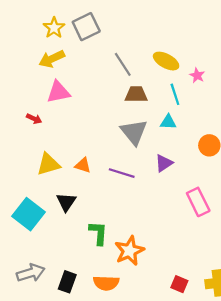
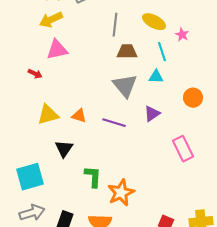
gray line: (123, 64) -> (115, 25), turned 40
cyan square: (28, 214) -> (30, 177), moved, turned 36

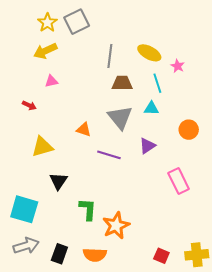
pink triangle: (57, 50) -> (51, 81), size x0.6
orange triangle: (79, 116) -> (84, 130), moved
cyan square: (30, 177) -> (24, 209), turned 32

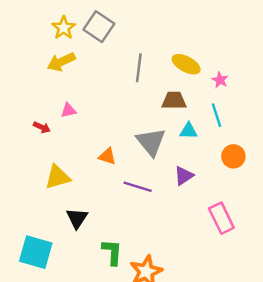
gray square: (77, 22) -> (99, 27), turned -30
pink triangle: (51, 81) -> (68, 110), moved
brown trapezoid: (122, 83) -> (174, 101), moved
cyan line: (157, 83) -> (216, 115), moved

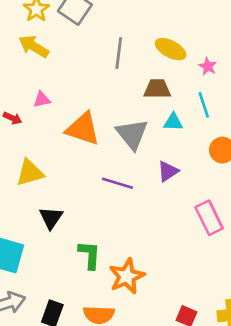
yellow arrow: (61, 62) -> (34, 46), turned 56
orange triangle: (107, 156) -> (83, 129), moved, size x1.8

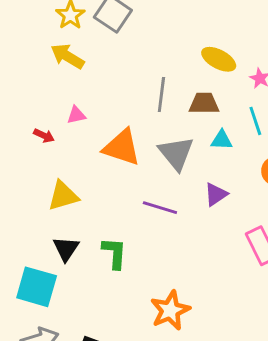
gray line: (119, 53) -> (161, 94), moved
black triangle: (51, 218) -> (66, 249), moved
green L-shape: (90, 255) -> (114, 253), moved

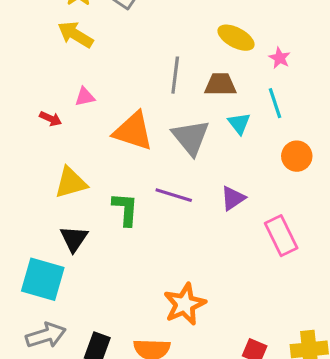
cyan triangle: (222, 140) -> (239, 123), turned 50
purple triangle: (216, 194) -> (233, 198), moved
green L-shape: (114, 253) -> (125, 209), moved

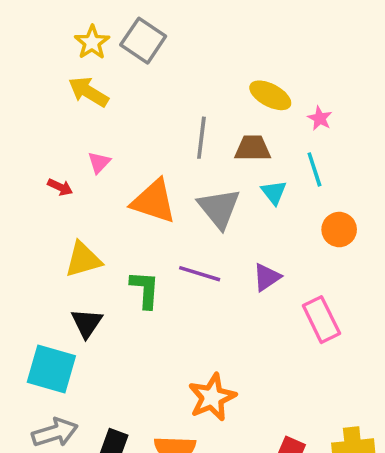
pink triangle: (85, 97) -> (99, 162), turned -35

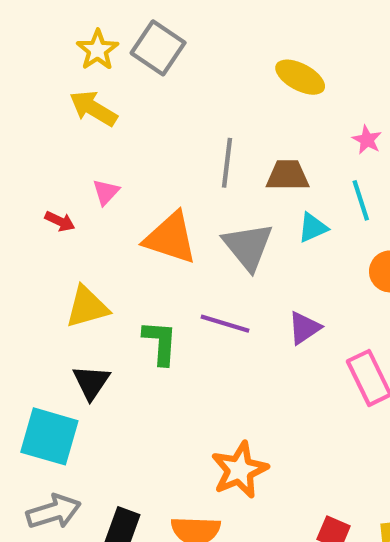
yellow ellipse: (270, 95) -> (300, 77), moved
cyan triangle: (274, 192) -> (313, 228), turned 44

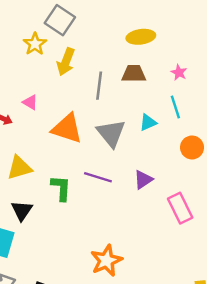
yellow star: (97, 50) -> (35, 44), moved
yellow ellipse: (300, 77) -> (141, 37), turned -36
yellow arrow: (93, 108) -> (66, 62), moved, turned -100
brown trapezoid: (288, 175) -> (134, 74), moved
pink triangle: (106, 192) -> (30, 102), turned -42

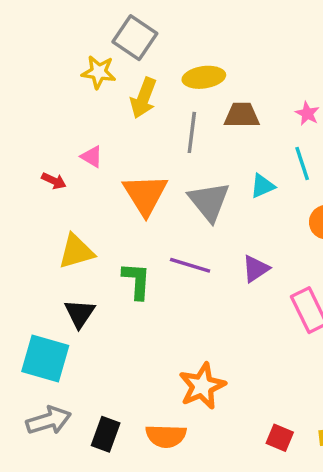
yellow ellipse: (141, 37) -> (204, 77), moved
yellow star: (35, 44) -> (99, 72), turned -30
orange triangle: (67, 128) -> (145, 195), turned 40

